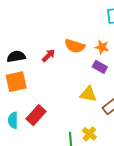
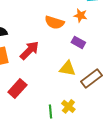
orange star: (102, 47) -> (80, 15), moved
red arrow: (49, 55) -> (29, 50), moved, size x1.5

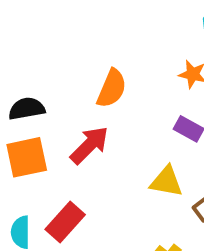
orange semicircle: (54, 22) -> (112, 88), moved, turned -84

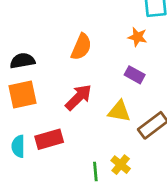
red arrow: (89, 145) -> (79, 97), moved
red rectangle: (65, 222) -> (49, 139), turned 32

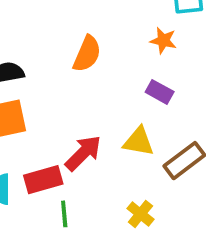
red arrow: (79, 97) -> (83, 153), moved
green line: (95, 172) -> (64, 214), moved

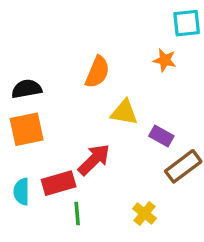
purple rectangle: (160, 92) -> (161, 136), moved
yellow triangle: (139, 142) -> (124, 112), moved

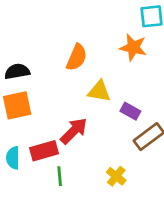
orange star: (165, 60) -> (133, 47), size x1.4

